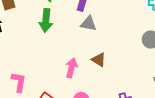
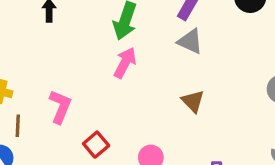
pink arrow: (71, 68) -> (125, 63), moved

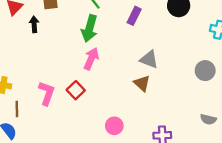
gray triangle: (190, 41) -> (149, 59), moved
red square: (96, 145) -> (76, 90), moved

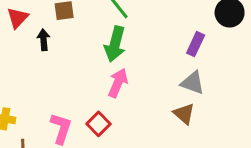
purple rectangle: (134, 16) -> (196, 44), moved

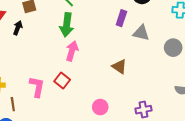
black arrow: (44, 40) -> (18, 28), turned 32
gray triangle: (193, 83) -> (141, 33), moved

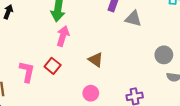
gray circle: (173, 48) -> (164, 55), moved
brown triangle: (119, 66) -> (96, 60), moved

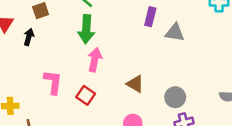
gray circle: (164, 55) -> (175, 97), moved
pink L-shape: (27, 72) -> (53, 82), moved

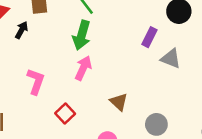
red square: (86, 95) -> (65, 113), moved

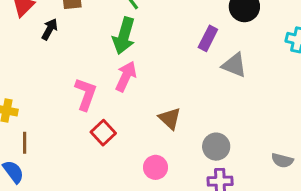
pink L-shape: (36, 81) -> (86, 94), moved

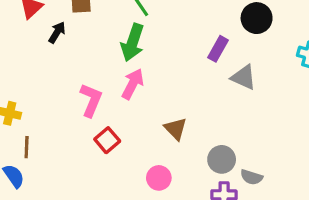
gray semicircle: (282, 160) -> (252, 177), moved

